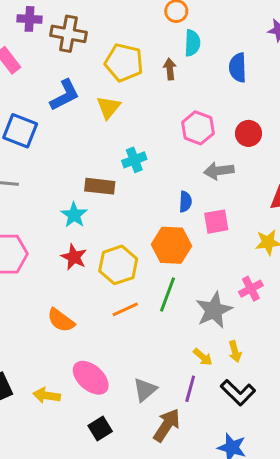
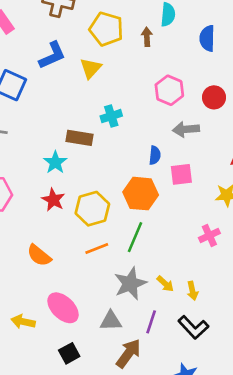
gray star: (214, 310) -> (130, 284), moved
yellow arrow: (203, 357) -> (165, 284), moved
gray triangle: (145, 390) -> (111, 321), turned 35

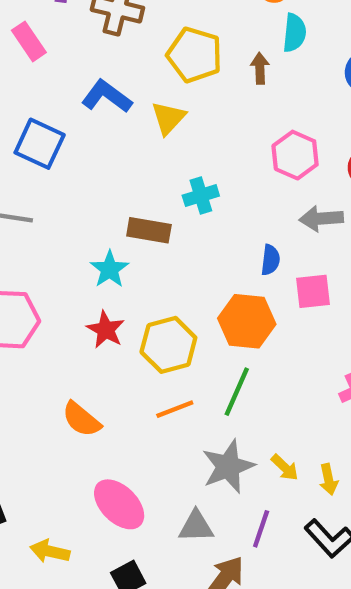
blue L-shape: (52, 55) -> (107, 96), turned -120
yellow arrow: (23, 322) -> (50, 551), moved

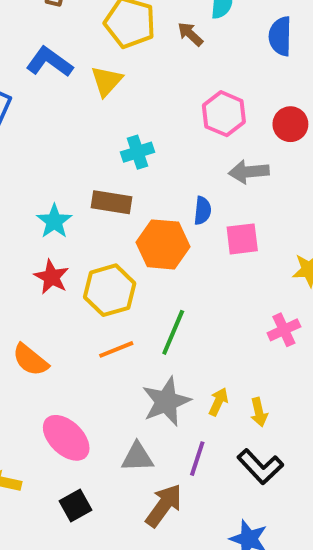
brown arrow: (260, 68) -> (190, 34), turned -44
brown rectangle: (149, 230) -> (112, 202), moved
orange hexagon: (247, 321) -> (163, 244), moved
yellow arrow: (285, 468) -> (218, 402), turned -108

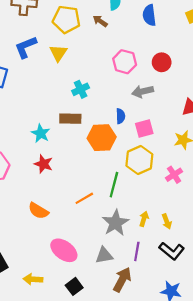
blue L-shape: (49, 62) -> (26, 47), turned -50
yellow hexagon: (110, 290) -> (139, 160), moved

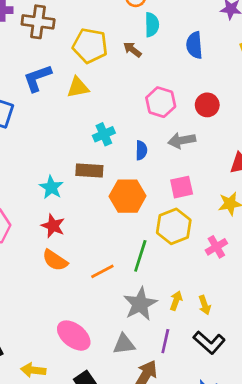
yellow triangle: (58, 53) -> (78, 87), turned 42
blue semicircle: (120, 116) -> (141, 150), moved
orange semicircle: (38, 211) -> (55, 260), moved

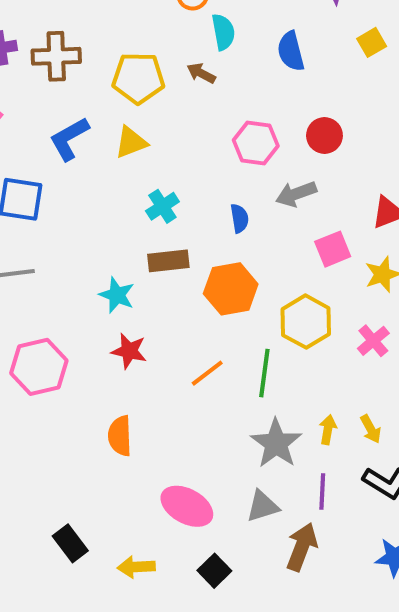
cyan cross: (104, 134) -> (162, 206), moved
pink square: (182, 187) -> (333, 249), moved
orange semicircle: (55, 260) -> (120, 436), moved, turned 64
orange line: (102, 271) -> (207, 373), moved

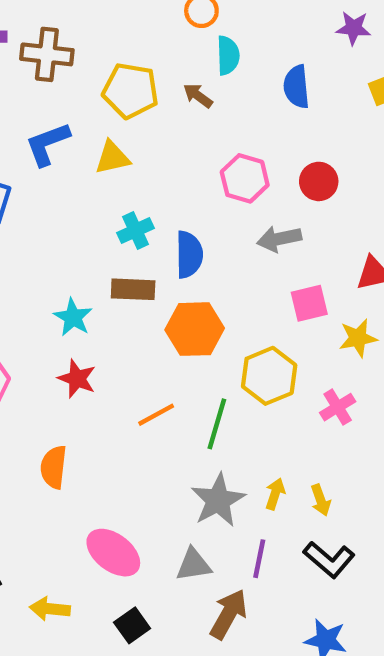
blue semicircle: (239, 218) -> (189, 255), moved, size x1.5

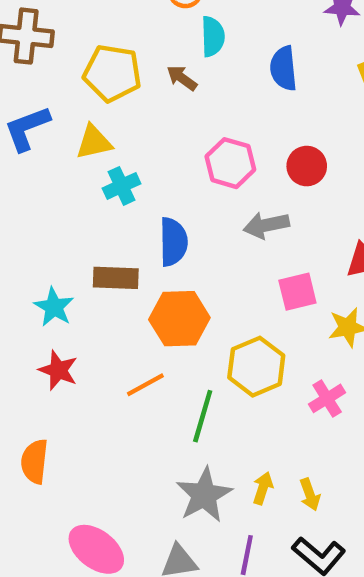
cyan cross: (136, 231) -> (122, 186), moved
orange line: (156, 415) -> (145, 385), moved

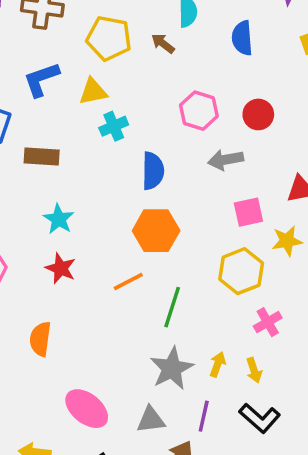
brown rectangle: (116, 278) -> (42, 157), moved
yellow hexagon: (256, 367) -> (241, 271), moved
pink cross: (327, 398) -> (268, 322), moved

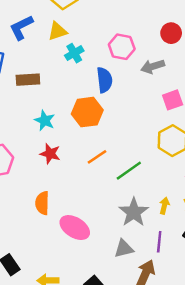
pink hexagon: (199, 111) -> (122, 47), moved
orange hexagon: (156, 231) -> (87, 112), moved
green line: (172, 307) -> (129, 171), turned 44
pink ellipse: (87, 409) -> (75, 228), moved

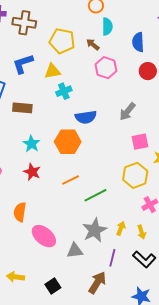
red circle: (171, 33) -> (148, 71), moved
pink hexagon: (122, 47) -> (106, 68), moved
gray arrow: (153, 66) -> (127, 112), turned -42
blue semicircle: (104, 80) -> (86, 117), turned 80
gray triangle: (124, 249) -> (75, 251), moved

